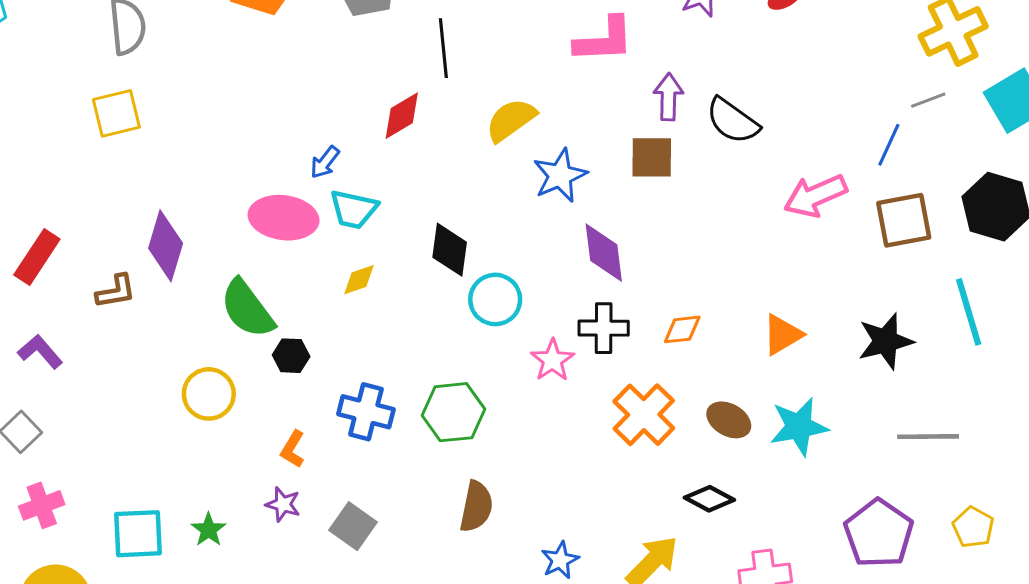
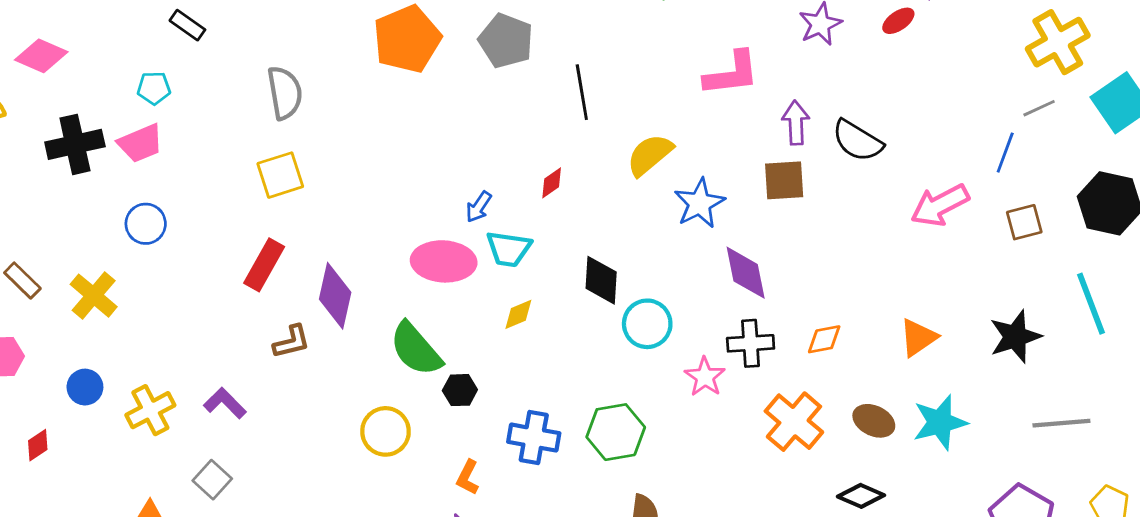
red diamond: (402, 116) -> (552, 183), moved, size x0.7
brown square: (904, 220) -> (1024, 222), size x0.7
red rectangle: (37, 257) -> (264, 265), moved

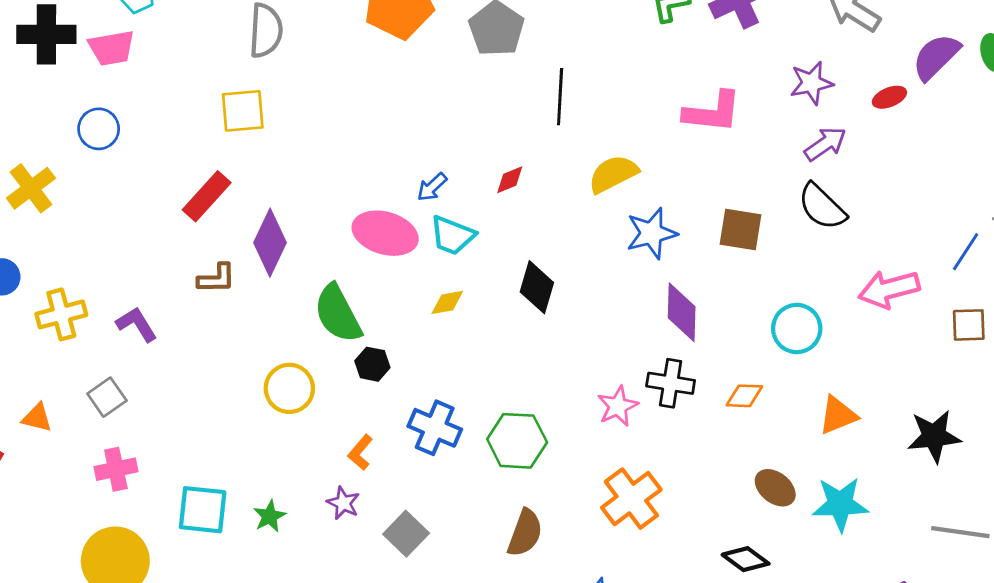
purple arrow: (796, 123) -> (825, 144), moved, turned 45
cyan circle: (647, 324) -> (797, 328), moved
orange cross: (794, 422) -> (631, 499), moved

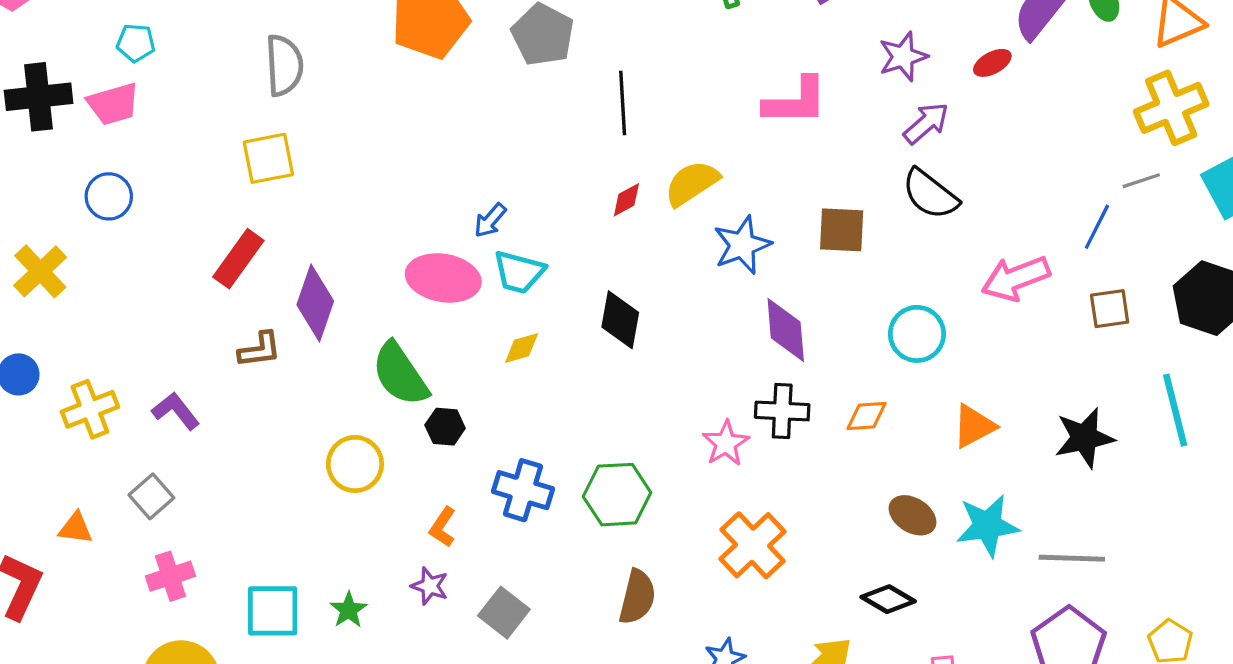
red diamond: (510, 180) -> (626, 200), moved
gray line: (960, 532) -> (1072, 558), moved

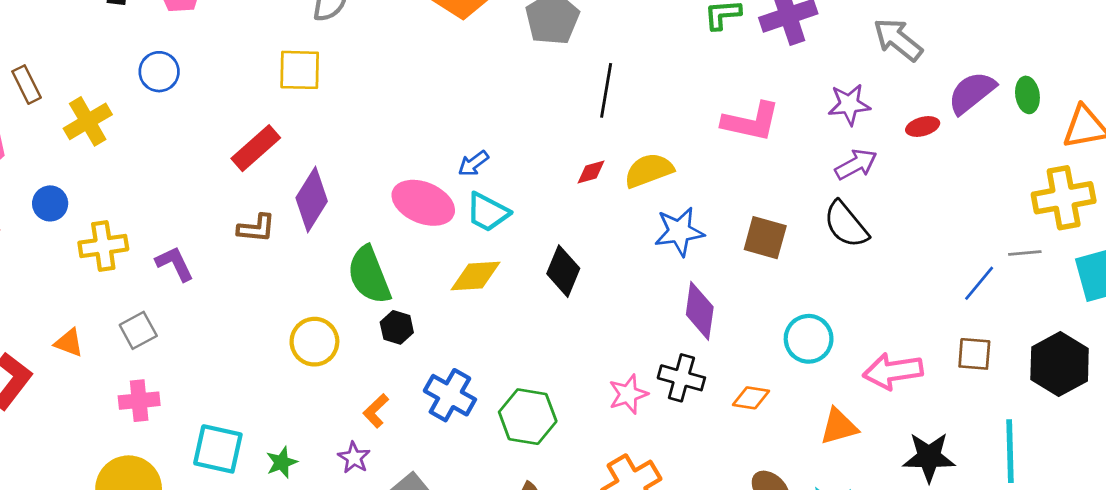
pink arrow: (1016, 278) -> (893, 371), moved
yellow diamond: (522, 348) -> (475, 276), size x1.5

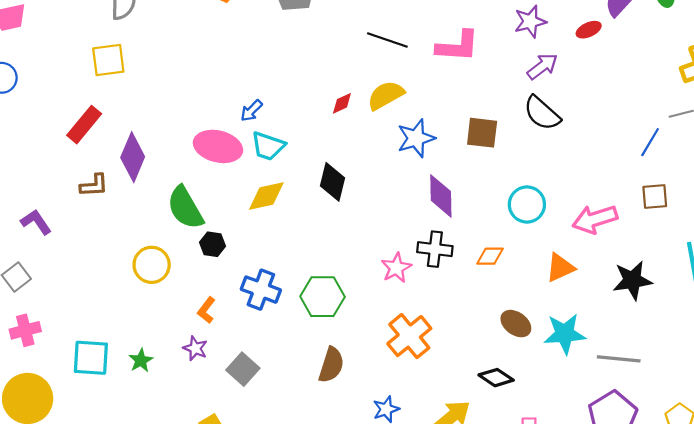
black line: (606, 90) -> (387, 40), moved, turned -72

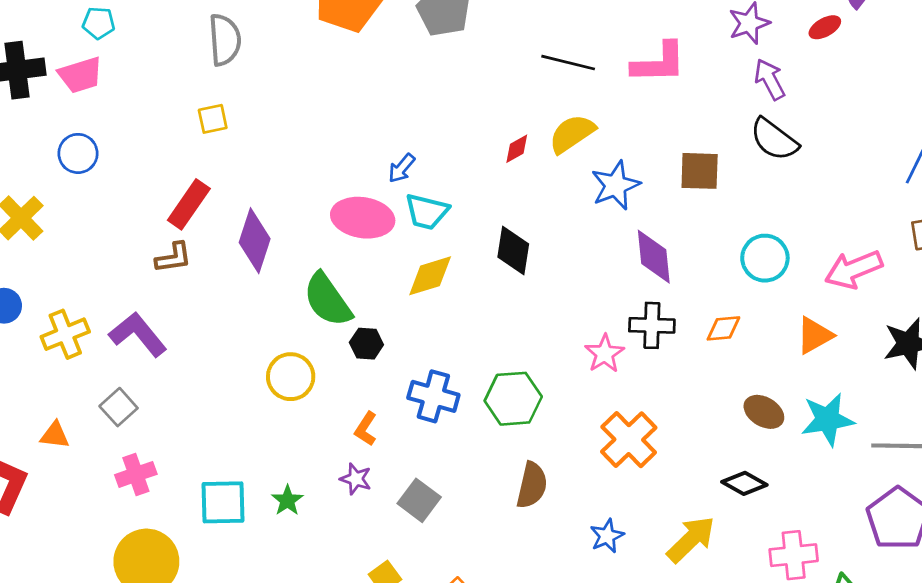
yellow square: (108, 60) -> (213, 119), size x0.7
purple arrow: (542, 66) -> (770, 79), turned -76
brown L-shape: (94, 185) -> (173, 258), moved
purple L-shape: (36, 222) -> (138, 334), size x1.4

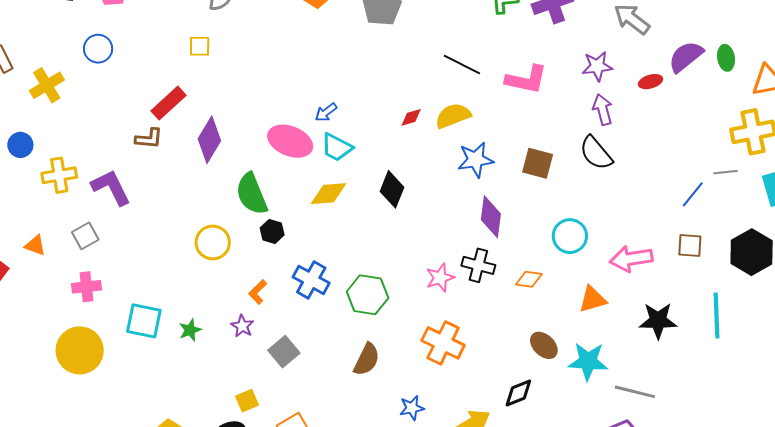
orange cross: (629, 440) -> (443, 343), turned -33
black diamond: (744, 483) -> (518, 393), turned -64

